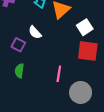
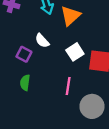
white square: (85, 27) -> (75, 52), moved

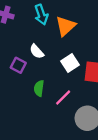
green semicircle: (25, 83) -> (39, 88), moved
pink line: (68, 86) -> (63, 98), turned 36

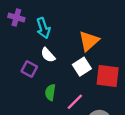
cyan arrow: (41, 15) -> (43, 28), moved
orange triangle: (65, 26) -> (89, 41), moved

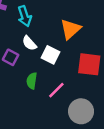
white square: (82, 67) -> (50, 55), moved, turned -30

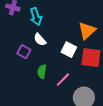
orange triangle: (70, 29) -> (87, 31), moved
white square: (50, 55) -> (69, 50), moved

